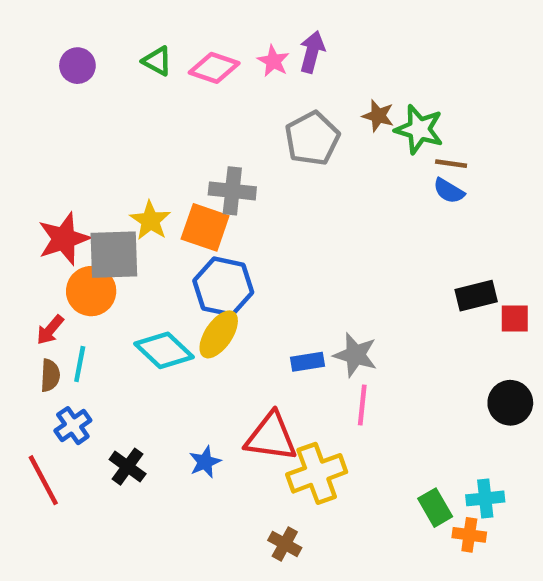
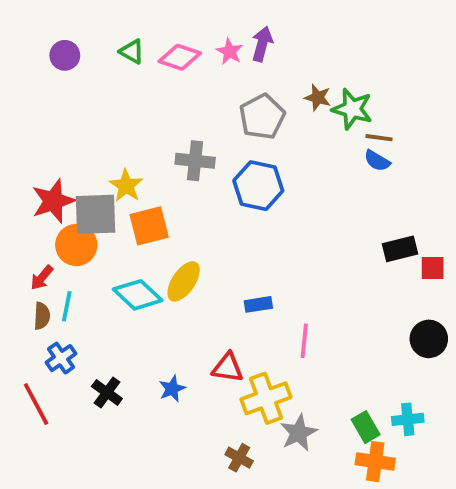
orange square: (205, 227) -> (149, 226), moved, turned -33
blue hexagon: (223, 287) -> (258, 186), moved
gray star: (355, 355) -> (299, 433), moved, turned 30
red triangle: (271, 437) -> (228, 368), size x0.7
orange cross: (469, 535) -> (375, 462), moved, size x1.4

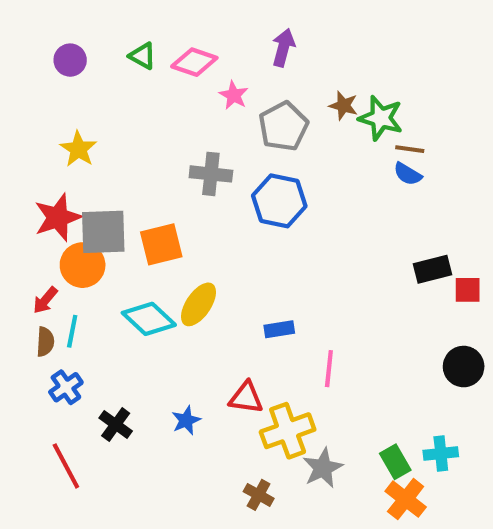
pink star: (230, 52) -> (234, 95), moved
yellow star: (126, 186) -> (78, 149), moved
red line: (36, 404) -> (66, 466), moved
orange cross: (375, 462) -> (406, 499), turned 30

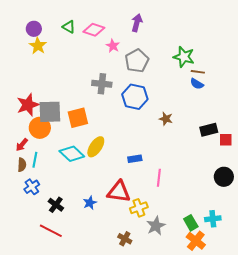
brown star: (343, 106) -> (166, 119), moved
yellow star: (78, 149) -> (38, 46), moved
red triangle: (246, 398) -> (119, 192), size x1.4
yellow cross: (288, 431) -> (139, 208), size x0.7
red line: (66, 466) -> (51, 231), moved, turned -35

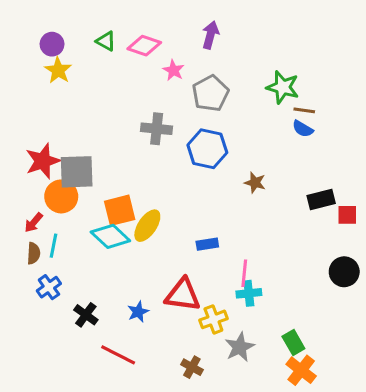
orange square: (78, 118) -> (120, 210), moved
cyan cross: (213, 219) -> (249, 293), moved
red line: (51, 231) -> (118, 355), moved

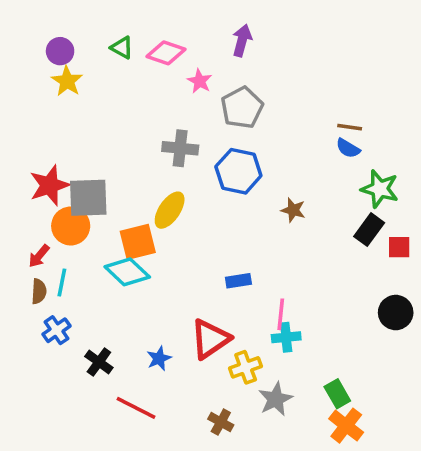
green star: (283, 87) -> (380, 189), moved
black rectangle: (321, 199) -> (369, 230), turned -40
yellow ellipse: (147, 226) -> (170, 210), moved
red triangle: (183, 295) -> (210, 339), turned -42

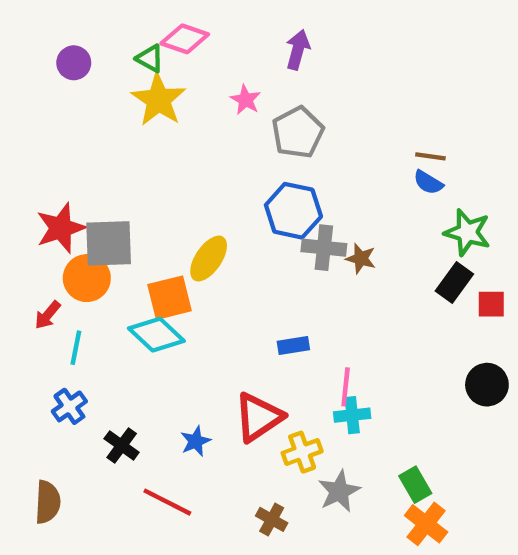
pink diamond: (166, 53) -> (185, 39), moved
yellow star: (67, 81) -> (159, 100), moved, size x1.4
gray cross: (180, 148) -> (324, 248), moved
brown semicircle: (39, 291) -> (48, 502), moved, size x1.4

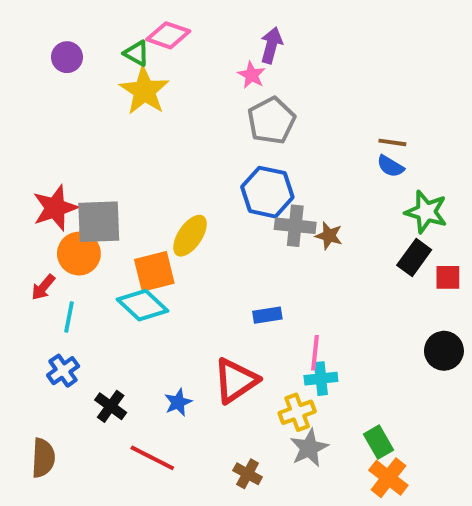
pink star: (246, 100) -> (252, 75), moved
yellow cross: (302, 452) -> (297, 412), moved

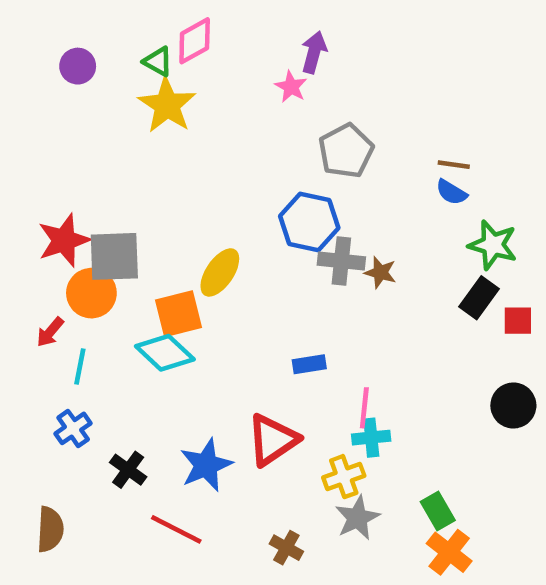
pink diamond: (168, 35) -> (195, 41), turned -48
gray pentagon: (271, 121) -> (346, 151), moved
blue star: (178, 402) -> (206, 465), size x1.6

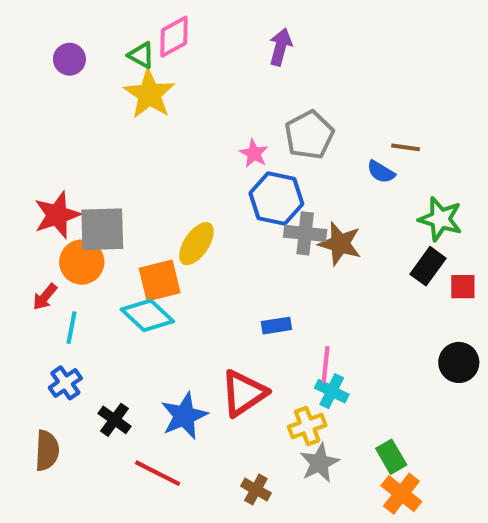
pink star: (291, 87) -> (254, 153), moved
blue semicircle: (451, 192) -> (381, 172), moved
brown star: (380, 272) -> (340, 244), size x1.5
cyan cross: (371, 438) -> (332, 391), turned 32
brown semicircle: (50, 529) -> (47, 451), moved

